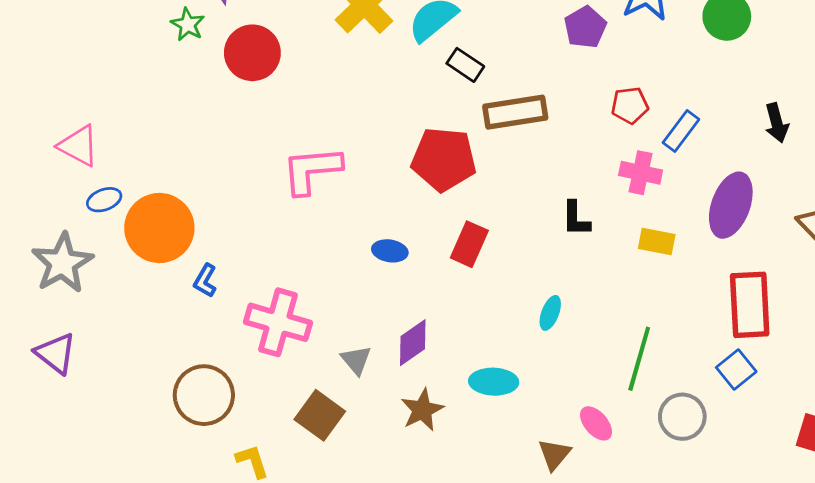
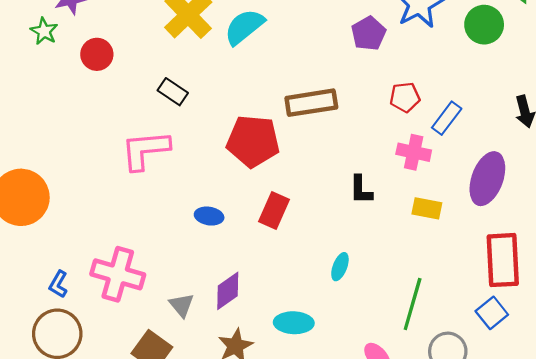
red circle: (252, 53) -> (97, 54), size x0.7
black rectangle: (465, 65) -> (173, 92), moved
blue L-shape: (205, 281) -> (58, 284), moved

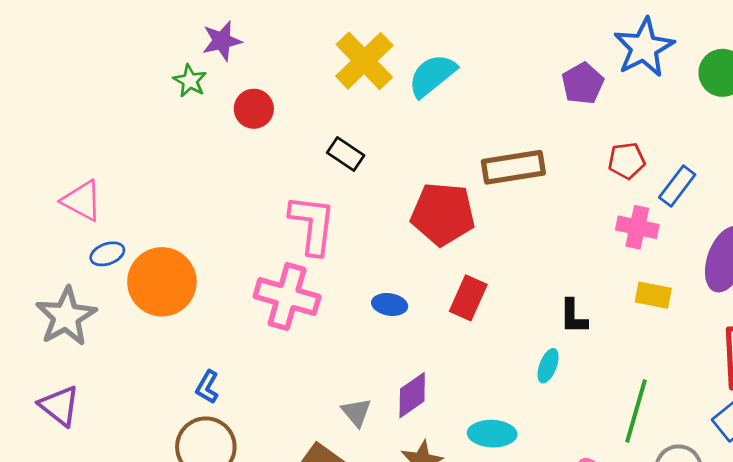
pink L-shape: (145, 150) -> (312, 225), turned 102
black L-shape: (361, 190) -> (573, 316), moved
pink cross: (118, 274) -> (287, 296), moved

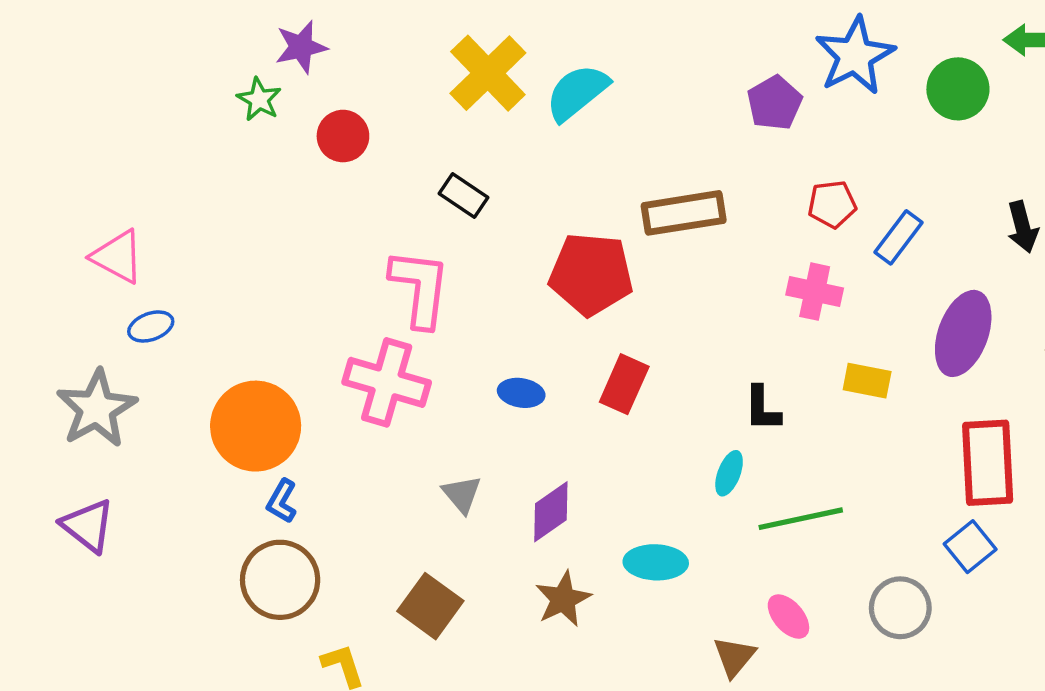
pink cross: (637, 227) -> (815, 292), moved
orange circle: (162, 282) -> (256, 426), moved
green line: (636, 411) -> (801, 519), moved, turned 62
gray triangle: (356, 412) -> (462, 494), moved

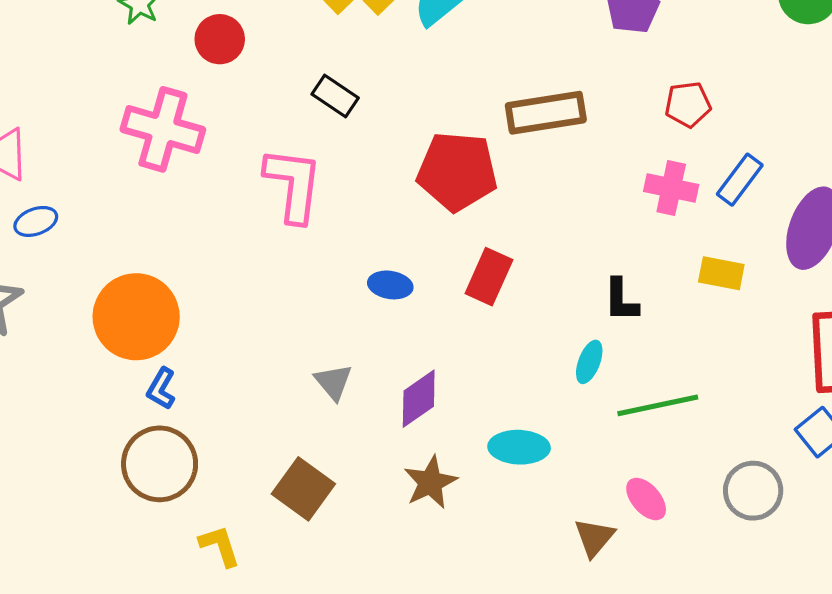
blue rectangle: (899, 237) -> (740, 180), moved
pink cross: (387, 382) -> (163, 129), moved

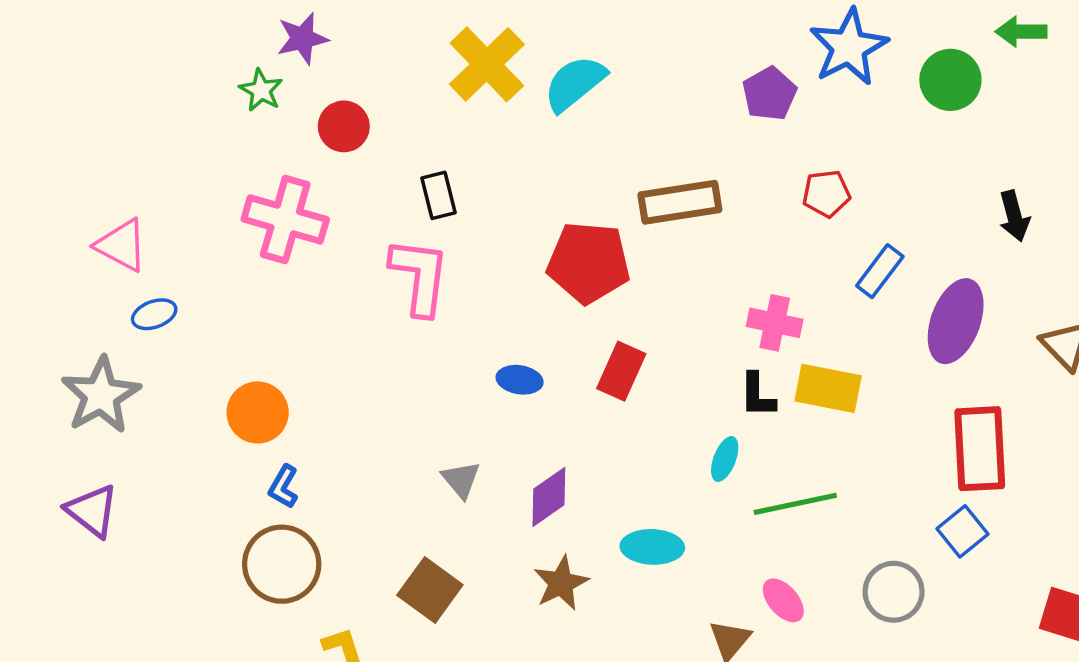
black rectangle: (335, 96) -> (439, 195), moved, turned 42
pink cross: (671, 188) -> (775, 323), moved
yellow rectangle: (721, 273) -> (828, 388), moved, size x1.4
orange circle: (136, 317) -> (258, 412), size x0.7

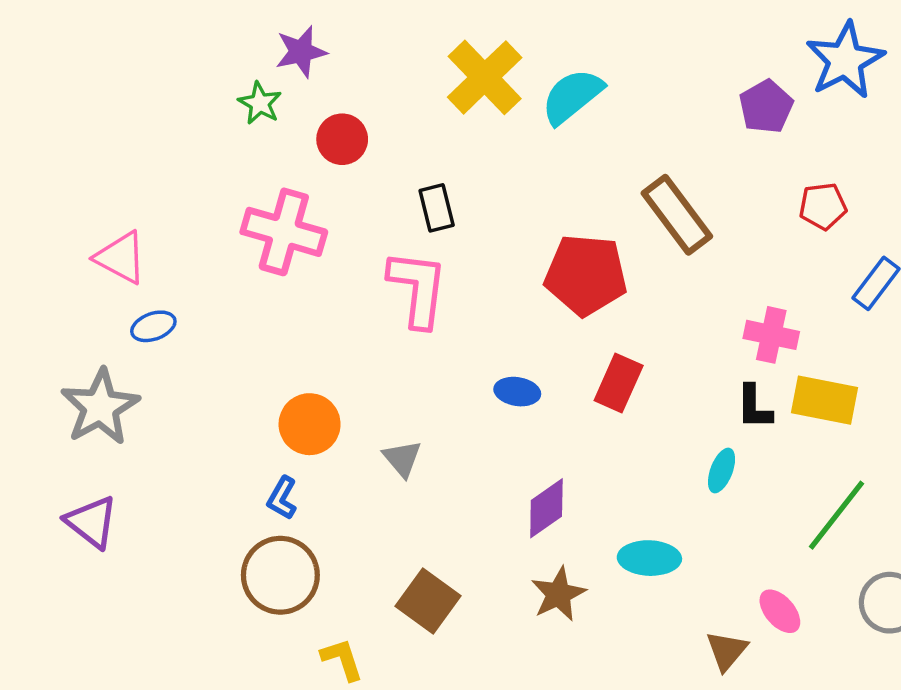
brown rectangle: (680, 202) -> (677, 215), turned 62
orange circle: (258, 412) -> (310, 424), moved
gray triangle: (461, 480) -> (402, 458), moved
green line: (795, 504) -> (837, 515), moved, turned -40

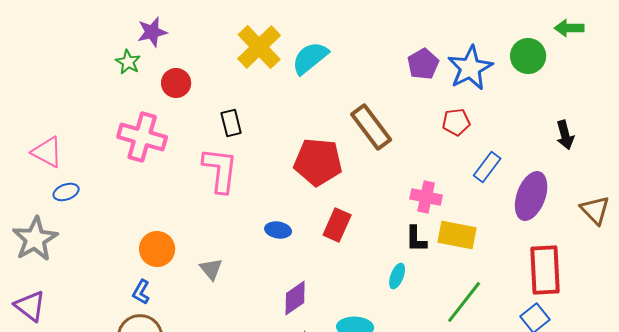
blue star: (845, 60) -> (470, 68), moved

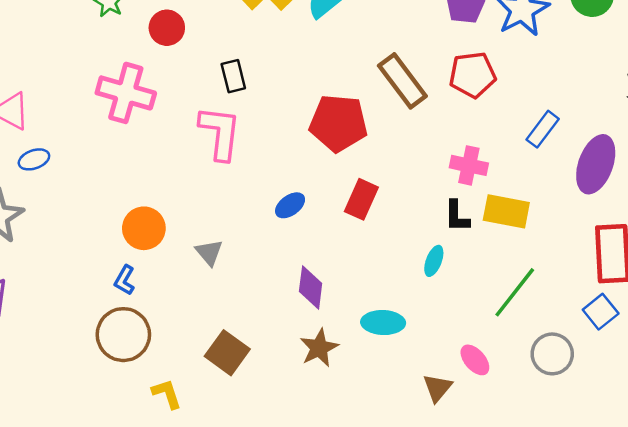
red pentagon: (456, 122) -> (472, 75), moved, size x1.4
blue ellipse: (278, 230) -> (290, 205), turned -45
purple diamond: (295, 298) -> (311, 287), turned -48

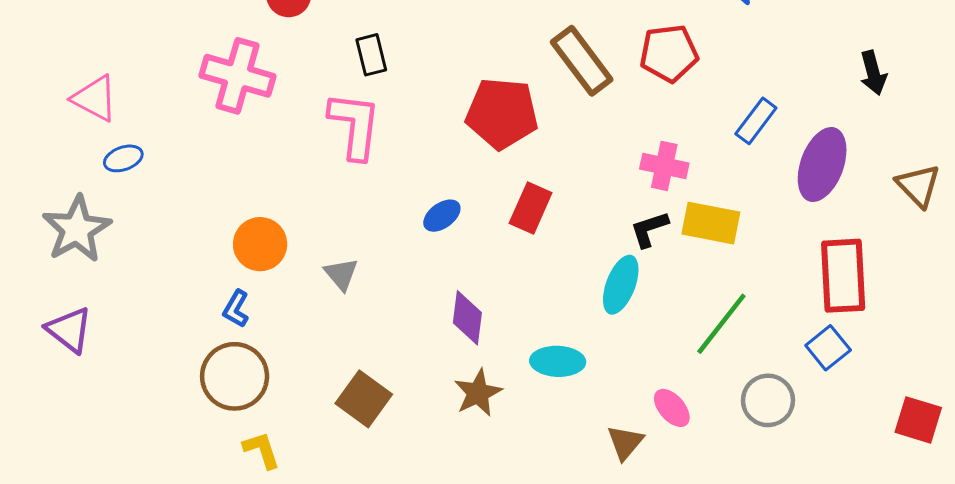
black L-shape: (457, 216) -> (649, 229), turned 72
cyan ellipse: (434, 261) -> (621, 285), size x1.5
yellow L-shape: (167, 394) -> (262, 450), moved

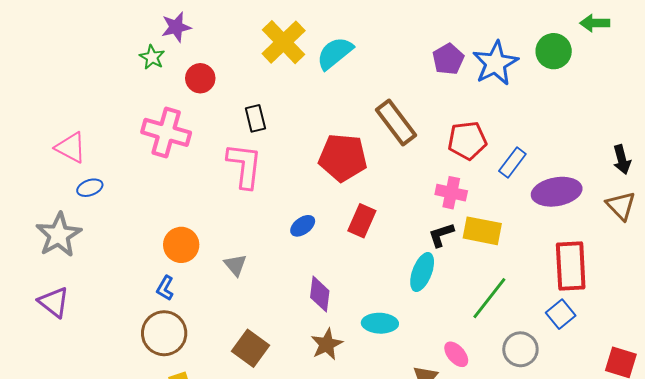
red pentagon: (669, 53) -> (467, 140), moved
black arrow: (873, 73) -> (622, 160), moved
purple ellipse: (822, 164) -> (557, 192), turned 60

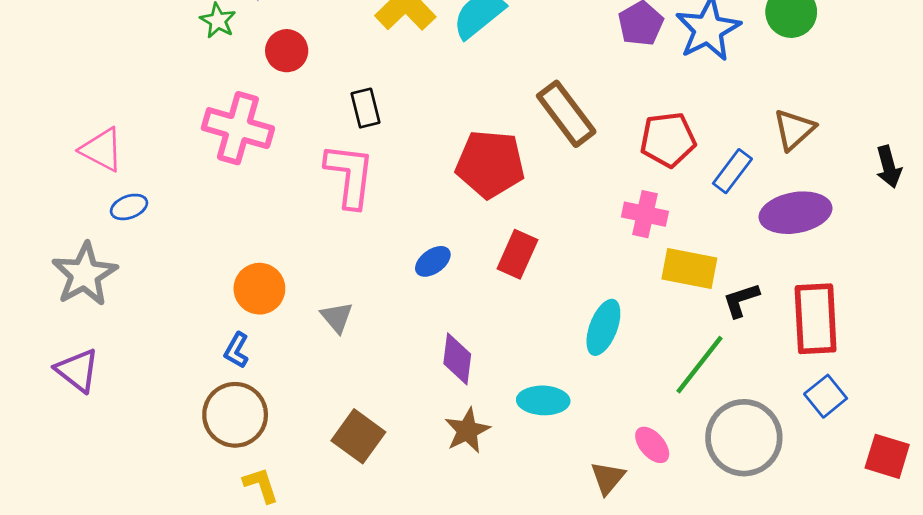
brown triangle: (621, 206) -> (794, 130), moved, turned 32
black L-shape: (441, 235) -> (741, 300), moved
blue square: (561, 314) -> (826, 396), moved
gray circle: (520, 349) -> (744, 438), size x1.5

